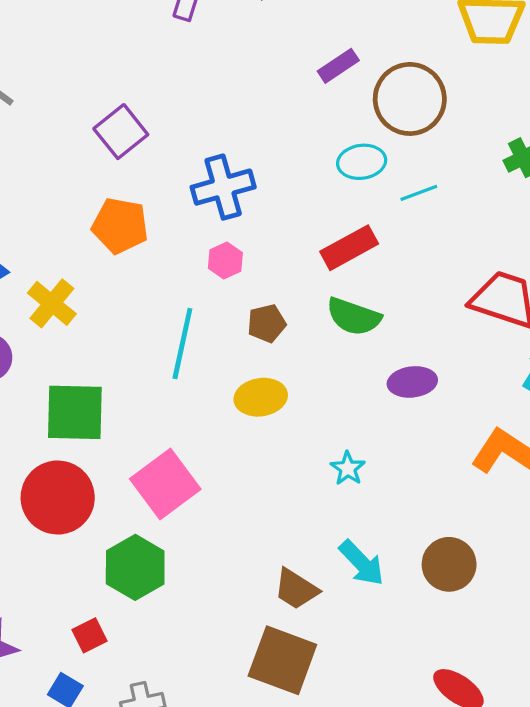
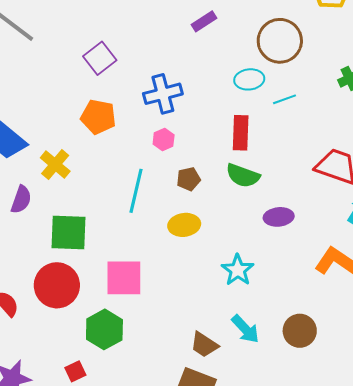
purple rectangle: (338, 66) -> (204, 21), moved
red rectangle: (349, 248) -> (241, 133), turned -60
cyan star: (348, 468) -> (238, 270), size x1.5
pink square: (165, 484) -> (124, 278), turned 36

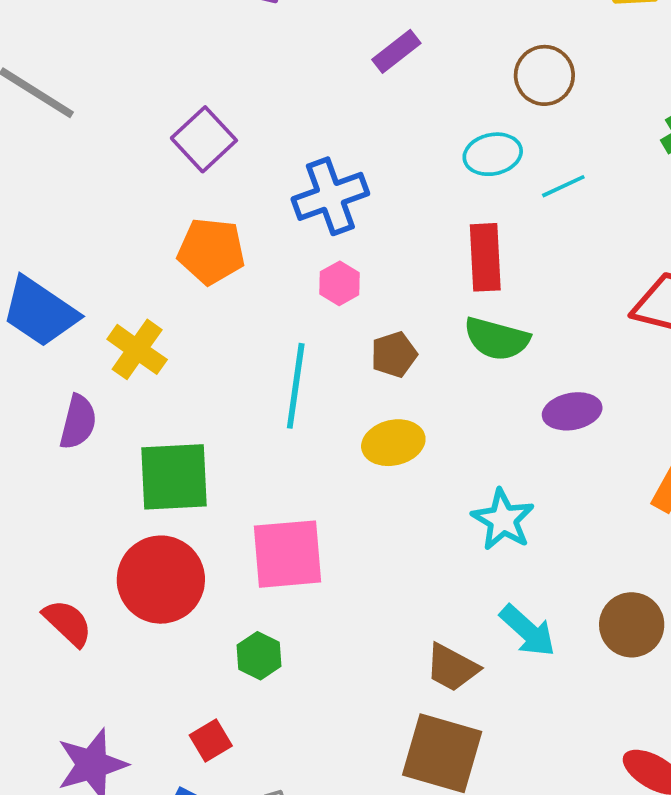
brown circle: (280, 41) -> (544, 75), size x0.7
green hexagon: (104, 329) -> (259, 656), size x0.6

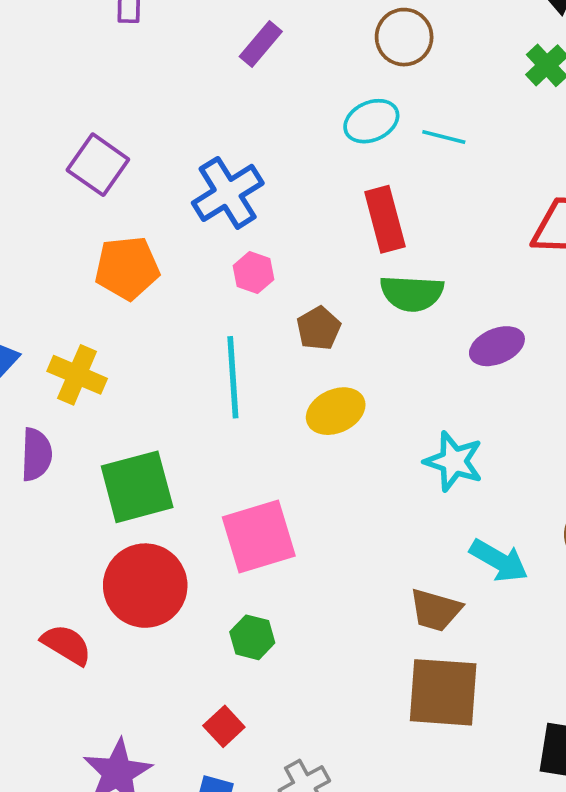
cyan line: (563, 186) -> (444, 137), turned 51

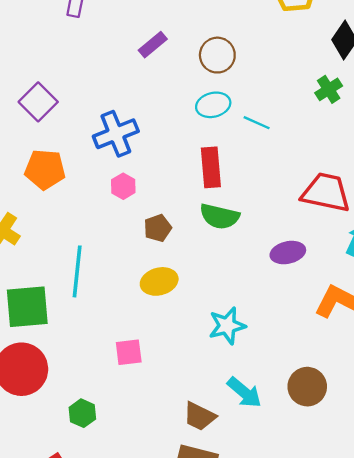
brown circle: (404, 37) -> (217, 55), moved
purple ellipse: (497, 346) -> (288, 253), moved
cyan line: (233, 377) -> (77, 271), moved
cyan star: (454, 461) -> (227, 326), turned 30
pink square: (259, 537) -> (129, 352), moved, size x0.6

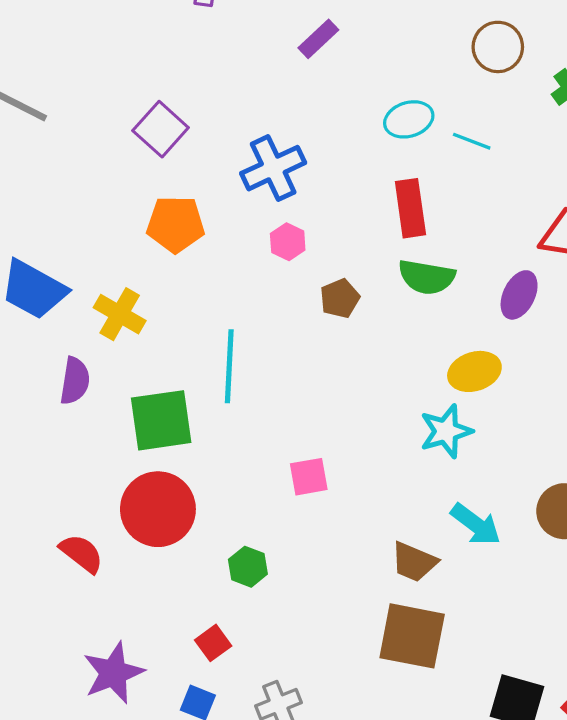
brown circle: (217, 55) -> (498, 47), moved
purple ellipse: (288, 253) -> (519, 295), moved, turned -48
yellow ellipse: (159, 281) -> (474, 371), moved

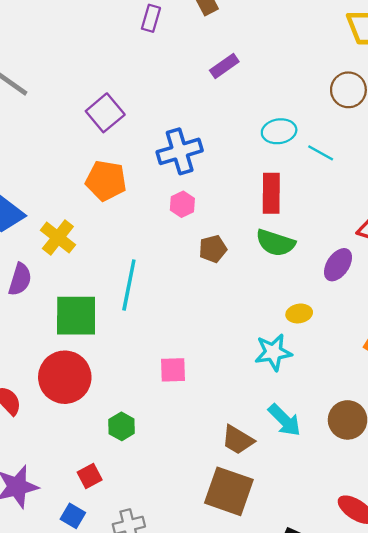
yellow ellipse: (474, 371) -> (299, 313), size x0.7

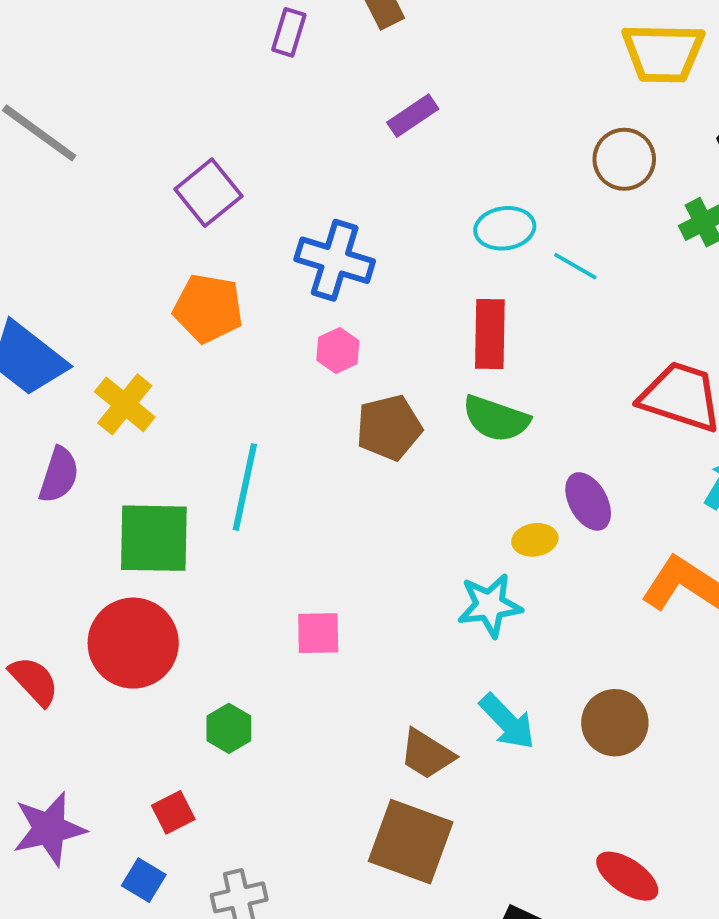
blue cross: (180, 151) -> (335, 260), turned 33
brown pentagon: (213, 249) -> (389, 428), size x1.4
purple ellipse: (338, 265) -> (588, 501), moved, turned -64

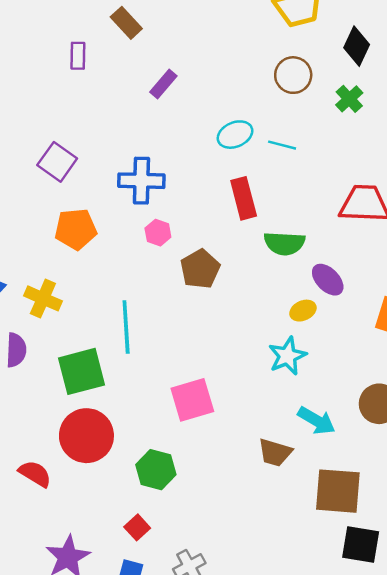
green semicircle: (496, 419) -> (284, 243), moved
pink square: (318, 633) -> (192, 400), size x1.5
green hexagon: (229, 728) -> (156, 470), size x1.4
brown square: (411, 842) -> (338, 491), moved

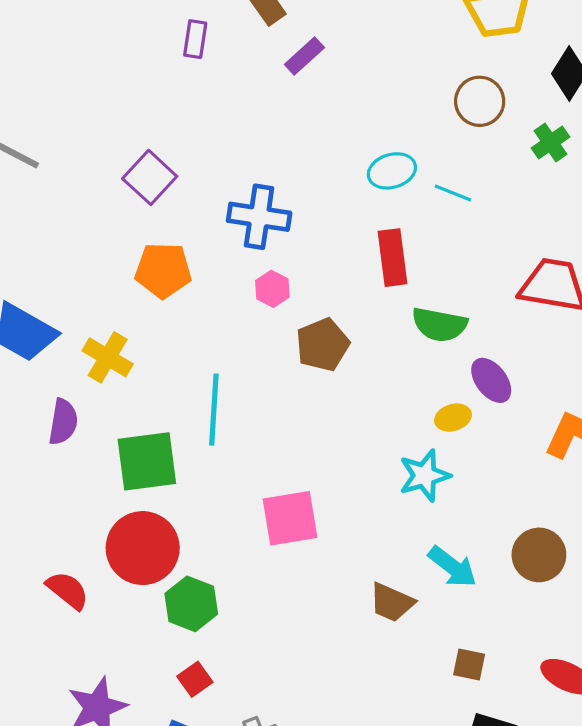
purple rectangle: (163, 84) -> (304, 56), moved
green hexagon: (156, 470) -> (191, 604), moved
brown square: (338, 491) -> (469, 664), size x0.5

